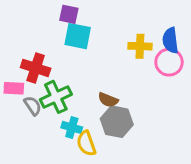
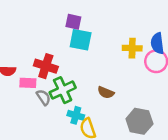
gray hexagon: (117, 122) -> (139, 121), moved

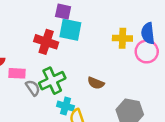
red cross: (46, 66) -> (46, 42), moved

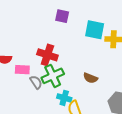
cyan square: (70, 30) -> (95, 30), moved
red cross: (46, 42) -> (47, 55), moved

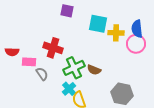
green cross: (53, 76) -> (74, 68), moved
cyan cross: (64, 98) -> (69, 89), turned 32

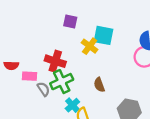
yellow cross: (116, 33) -> (90, 46), moved, turned 35
green cross: (74, 68) -> (62, 82), moved
brown semicircle: (94, 70) -> (99, 85), turned 48

